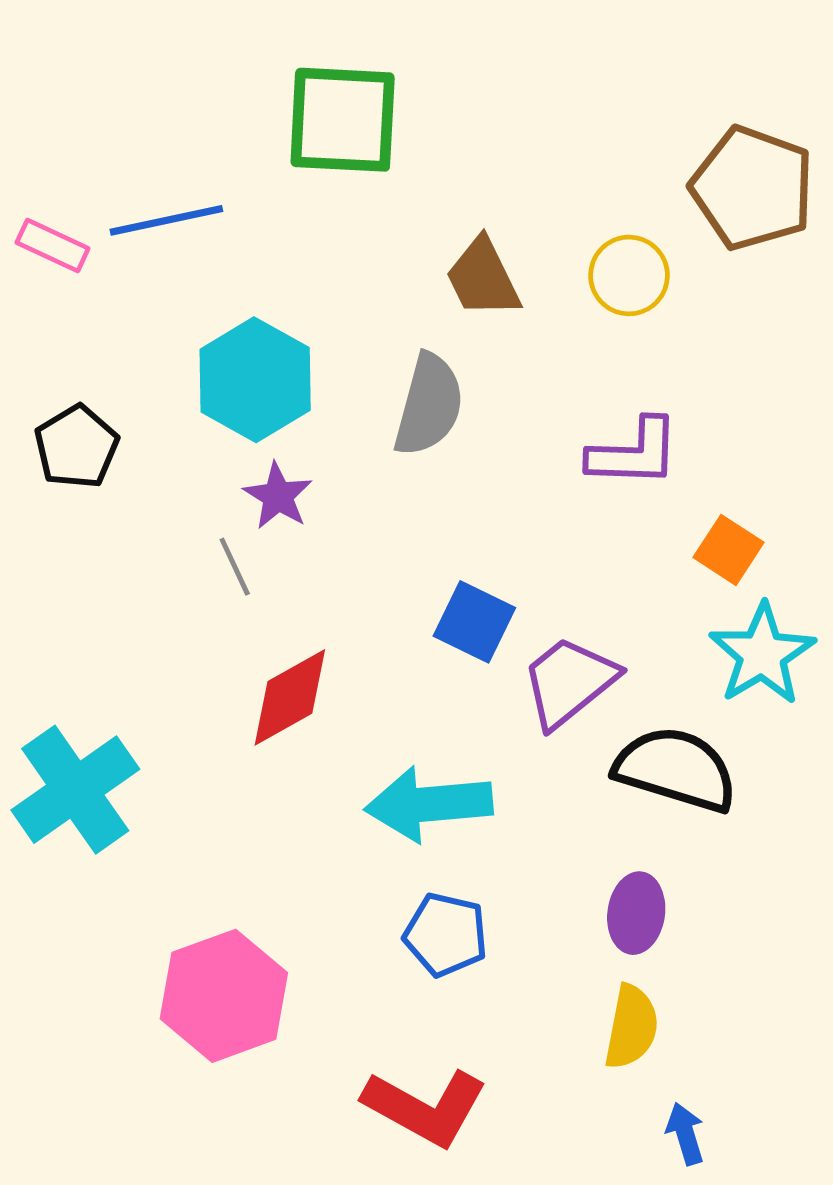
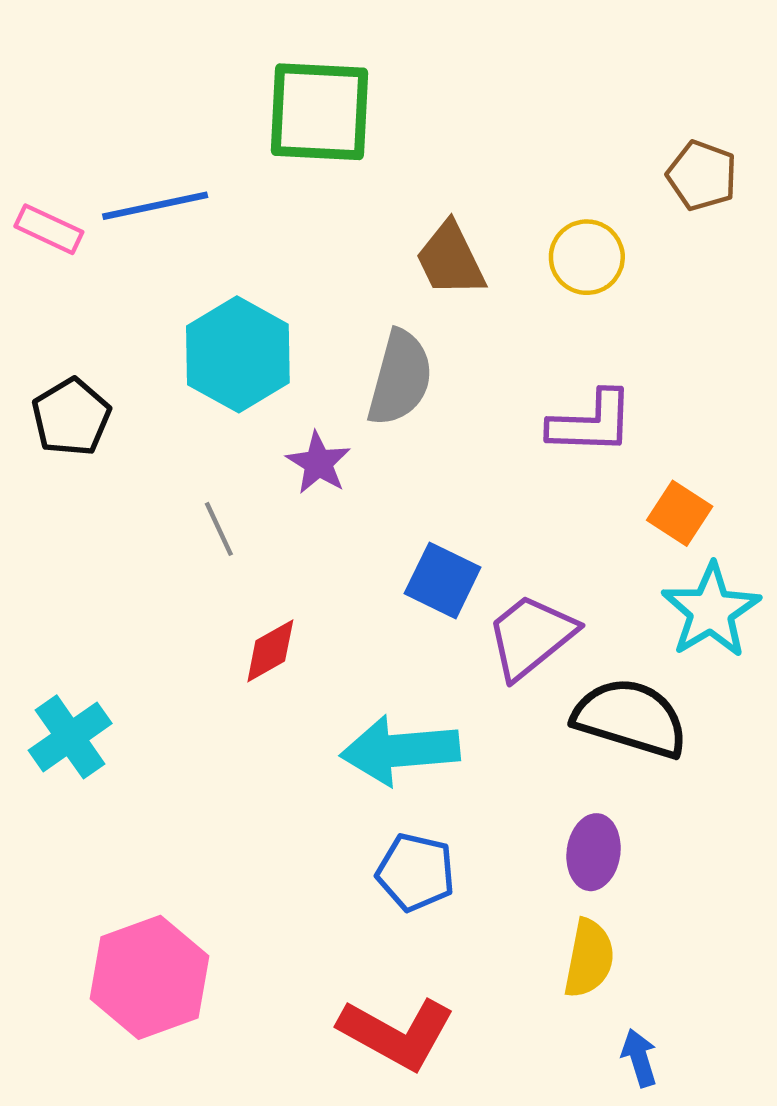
brown pentagon: (752, 188) -> (702, 176), size x0.6
purple star: (278, 496) -> (318, 463), moved
red diamond: (290, 697) -> (270, 651), size x0.7
cyan cross: (75, 790) -> (70, 737), size x0.7
pink hexagon: (224, 996) -> (150, 977), moved

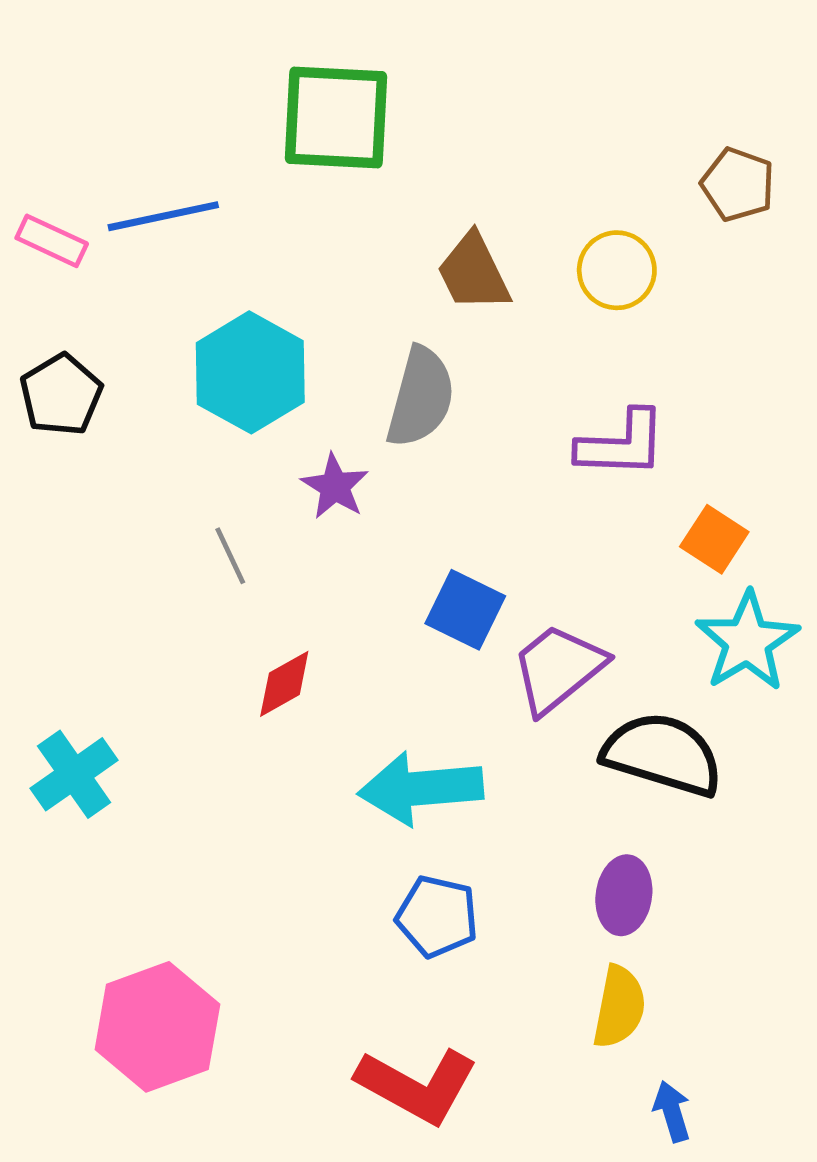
black pentagon: (71, 417) -> (61, 395), moved

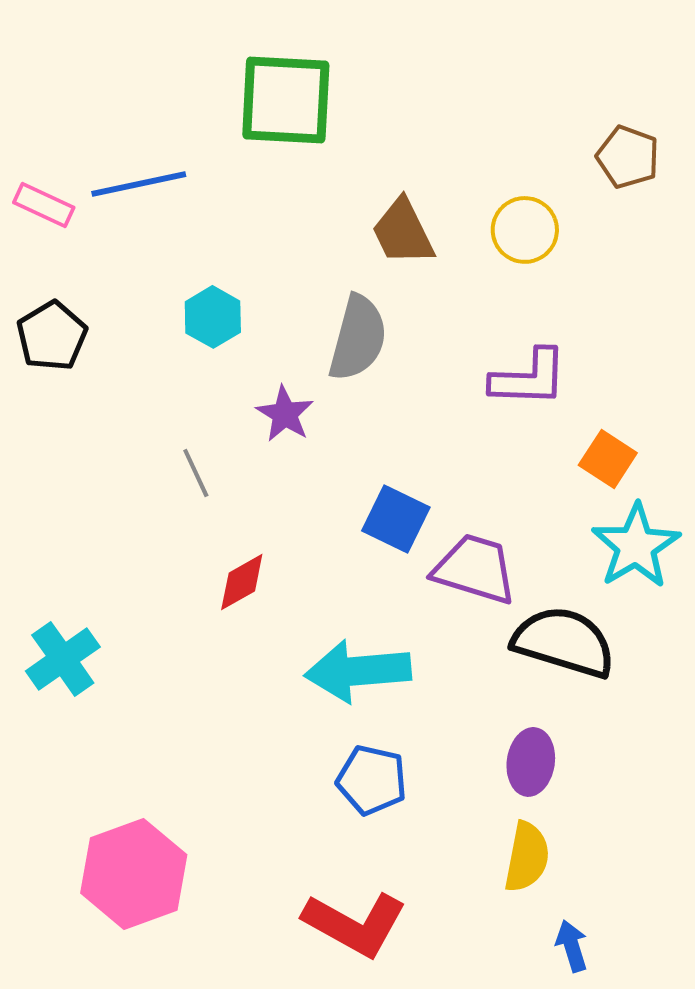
cyan hexagon: (250, 372) -> (213, 317), size x0.6
purple trapezoid: (558, 669) -> (475, 569), turned 56

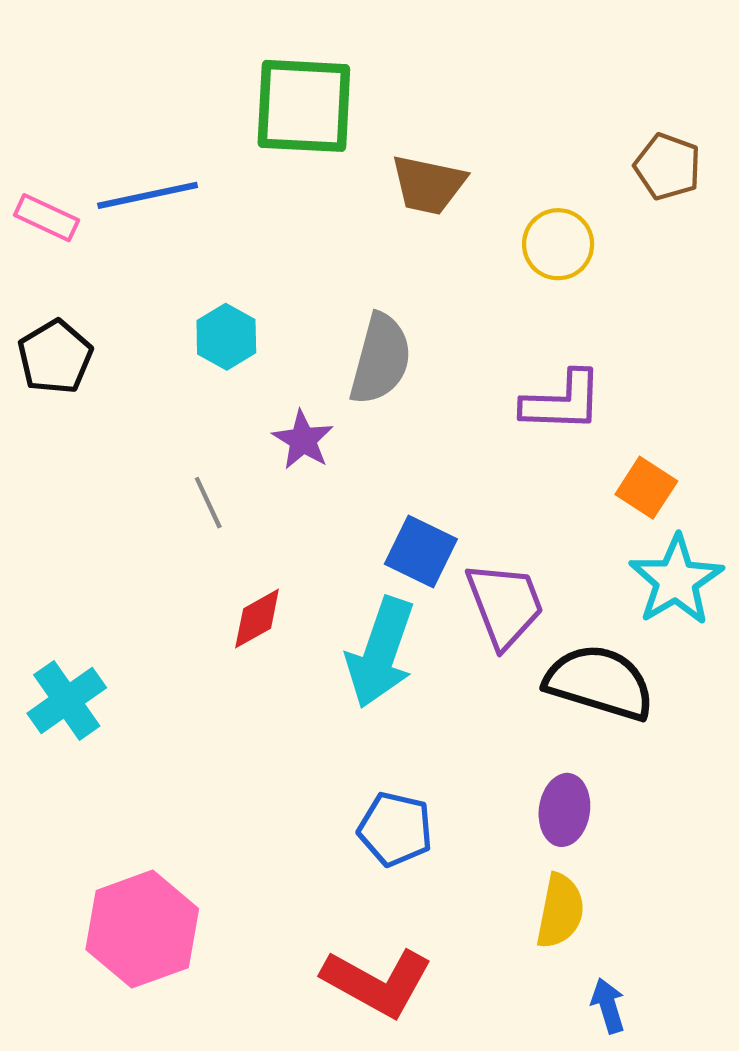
brown trapezoid: (403, 232) -> (428, 185), moved, turned -52
purple trapezoid: (475, 569) -> (505, 605), turned 52
cyan arrow: (358, 671) -> (380, 653), moved, turned -66

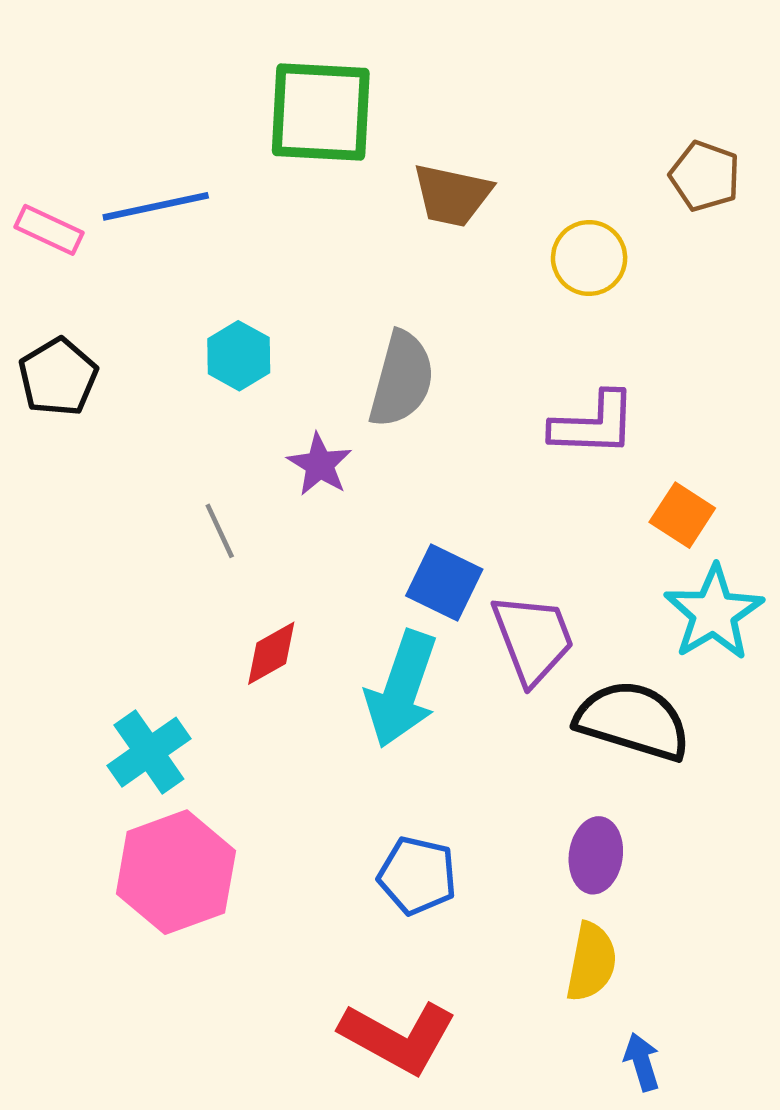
cyan cross: (67, 700) -> (149, 752), moved
pink hexagon: (142, 929) -> (176, 872), moved

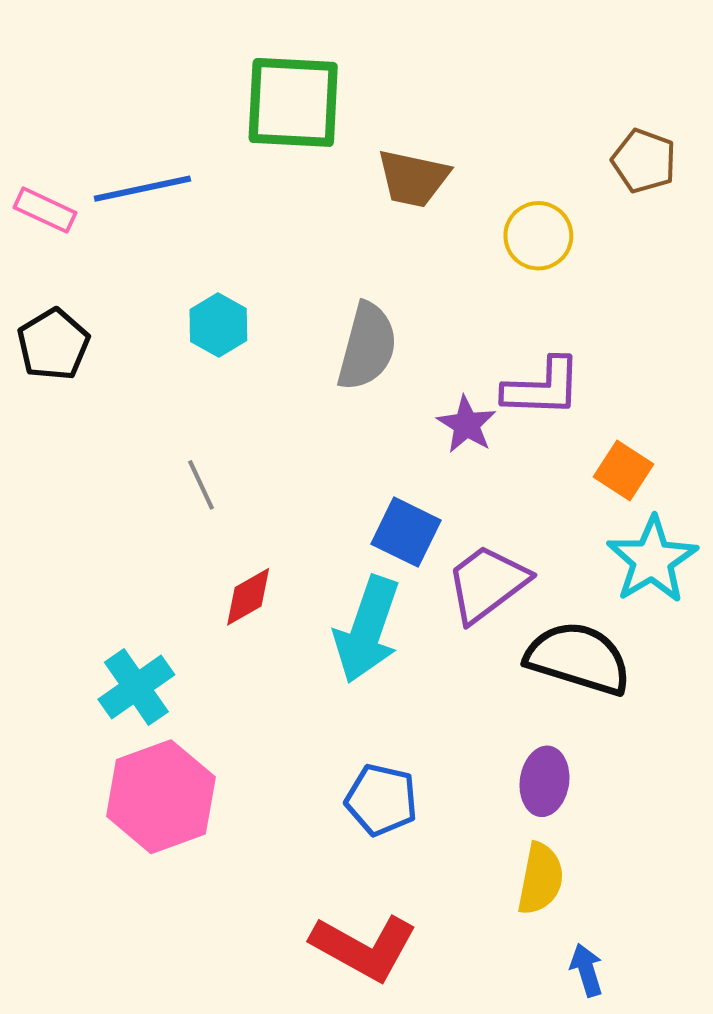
purple star: (320, 465) -> (467, 424), moved
purple trapezoid: (533, 639) -> (487, 583), turned -106

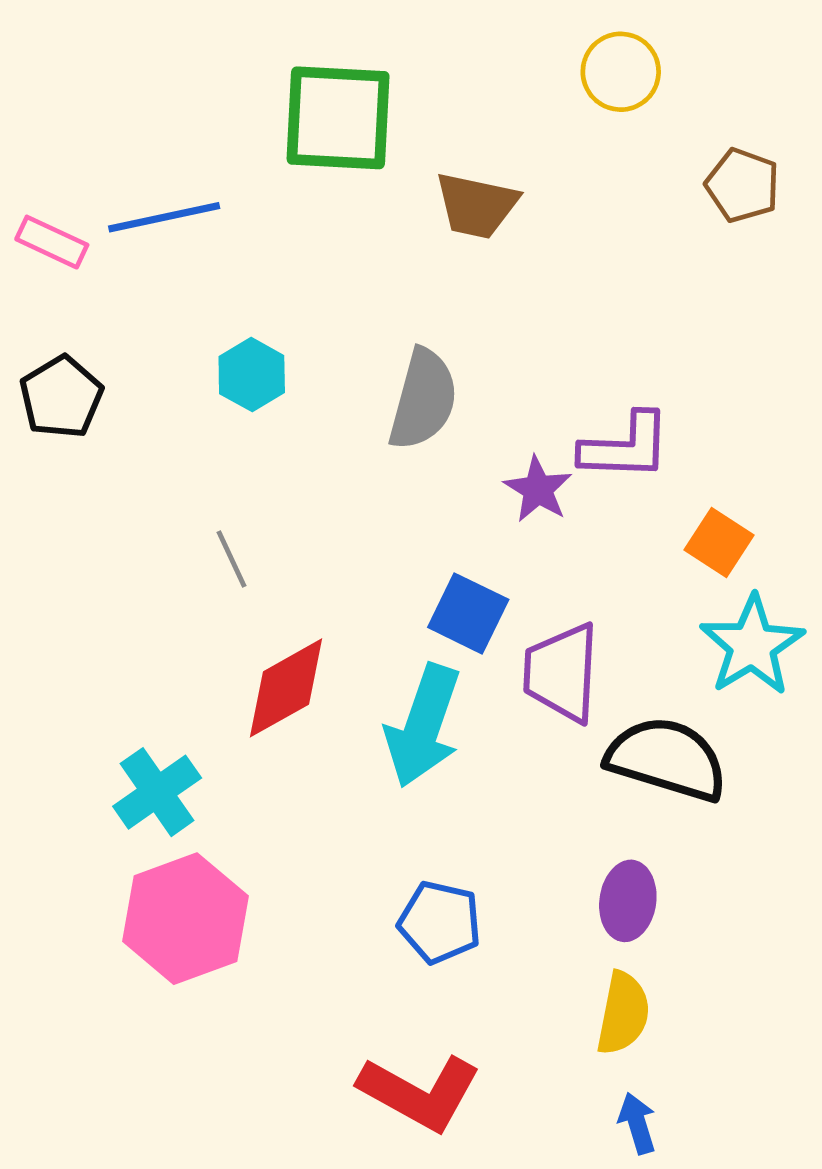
yellow circle: (538, 236) -> (621, 72), moved
purple trapezoid: (487, 583) -> (562, 673), turned -50
red diamond: (248, 597) -> (286, 688), size x1.5
blue arrow: (587, 970) -> (637, 1123), moved

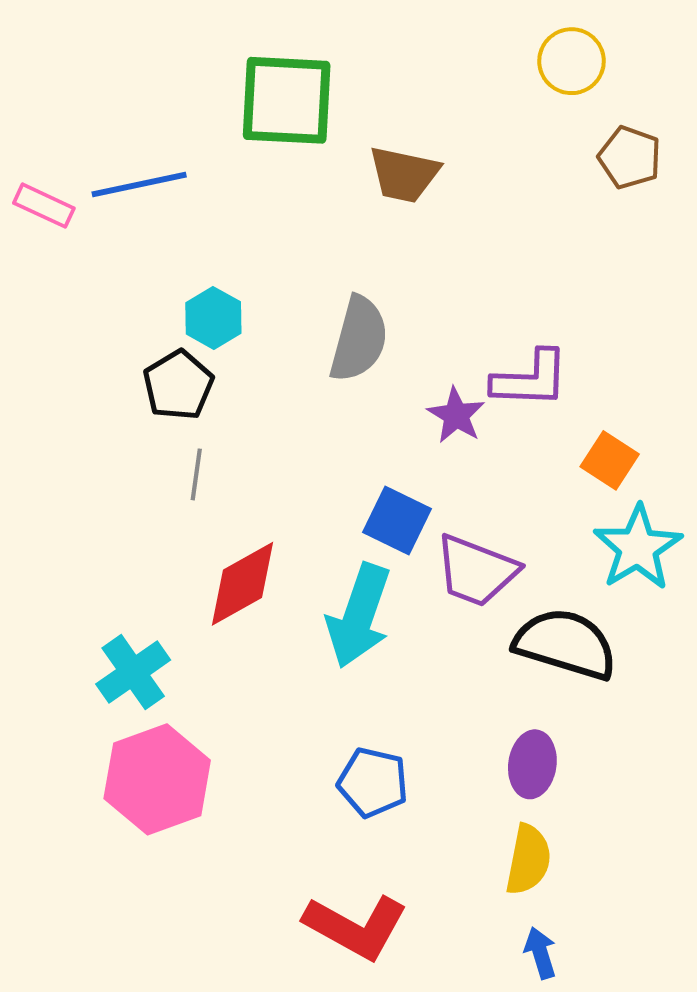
yellow circle: (621, 72) -> (571, 61), moved
black pentagon: (61, 397) -> (178, 385), moved
gray line: (232, 559) -> (196, 474), turned 33
purple trapezoid: (562, 673) -> (476, 571), turned -72

